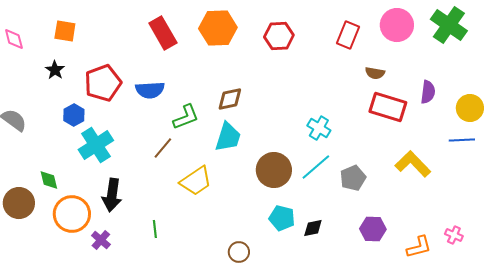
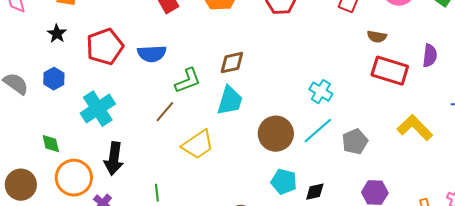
blue hexagon: (74, 115) -> (54, 79), moved
brown circle: (19, 203) -> (21, 185), moved

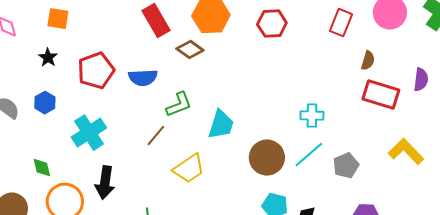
brown semicircle: (377, 37) -> (368, 61), turned -84
brown diamond: (232, 63) -> (190, 50), moved, turned 48
cyan cross: (321, 92) -> (312, 116), turned -30

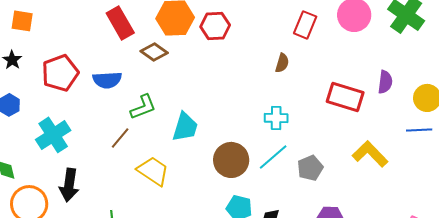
red hexagon: (272, 24) -> (215, 26), moved
brown semicircle: (368, 61) -> (282, 63), moved
yellow trapezoid: (189, 169) -> (153, 171), turned -112

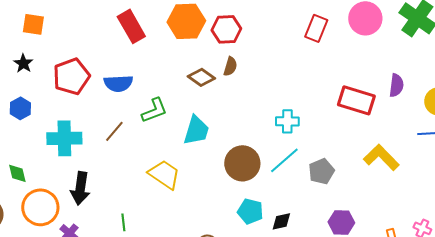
brown diamond: (154, 52) -> (201, 77), moved
brown semicircle: (282, 63) -> (230, 66), moved
cyan cross: (53, 135) -> (64, 138), turned 32
brown line: (120, 138) -> (114, 131), moved

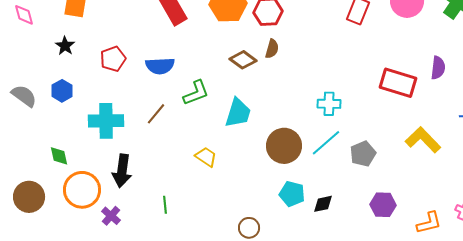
red pentagon: (71, 76) -> (113, 59), size x0.7
yellow trapezoid: (164, 174) -> (206, 157), size x0.7

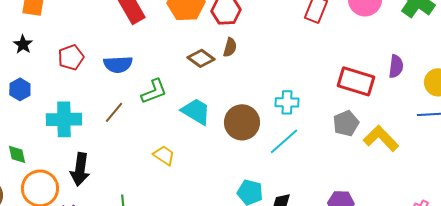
cyan trapezoid: (238, 113) -> (196, 111), turned -76
brown circle: (284, 146) -> (242, 122), moved
gray pentagon: (363, 154) -> (346, 123), moved

